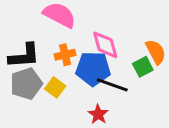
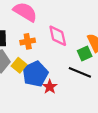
blue pentagon: (93, 69) -> (35, 74), moved, turned -30
black line: (112, 85) -> (80, 72), moved

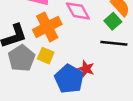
orange cross: (28, 41) -> (47, 27), size x1.6
blue pentagon: (35, 74) -> (69, 79), moved

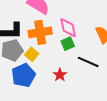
green square: (113, 21) -> (68, 44), moved
blue pentagon: (69, 79) -> (23, 75), moved

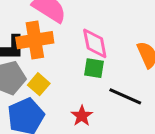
orange cross: (40, 32) -> (35, 40), moved
green square: (68, 44) -> (94, 68), turned 32

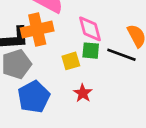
yellow square: (39, 84) -> (71, 61), moved, turned 36
black line: (125, 96) -> (121, 55), moved

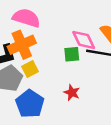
pink diamond: (90, 29) -> (84, 40), moved
yellow square: (71, 61) -> (30, 69), moved

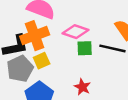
pink diamond: (84, 40) -> (76, 32), moved, turned -50

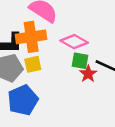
red star: (82, 87) -> (88, 74), moved

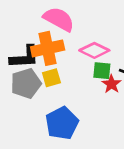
blue pentagon: (23, 100) -> (62, 123), moved

